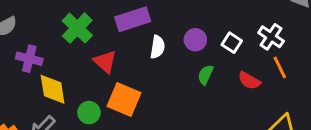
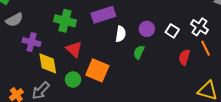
green cross: (77, 28) -> (65, 21), turned -30
red triangle: (105, 62) -> (74, 49), moved
green semicircle: (206, 75) -> (139, 52), moved
red semicircle: (249, 81) -> (184, 57), turned 77

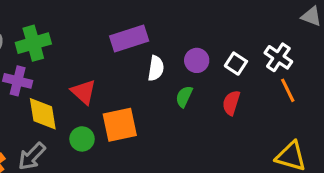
green cross: (65, 21) -> (33, 43), moved, turned -30
red semicircle: (184, 57) -> (231, 103), moved
orange square: (97, 70) -> (120, 125), turned -35

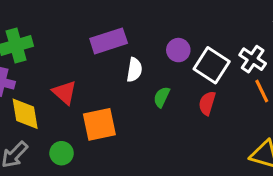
purple circle: (197, 60) -> (178, 50), moved
white square: (236, 64) -> (212, 65), size x1.6
green circle: (82, 139) -> (62, 153), moved

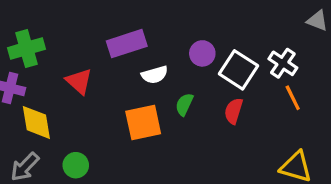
white semicircle: (134, 70) -> (155, 75), turned 65
red triangle: (65, 93) -> (79, 81), moved
orange square: (99, 124) -> (143, 122), moved

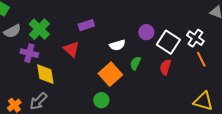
purple rectangle: (127, 44) -> (86, 25), moved, size x0.7
green cross: (26, 48) -> (39, 29), turned -30
orange square: (143, 122) -> (110, 74), turned -30
green circle: (76, 165) -> (101, 100), moved

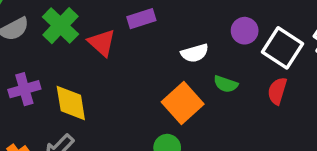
red triangle: (71, 49) -> (102, 43), moved
purple cross: (29, 53) -> (24, 89), moved, turned -30
green semicircle: (135, 63) -> (226, 84), turned -96

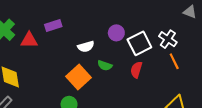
red triangle: (102, 43) -> (29, 40), turned -42
white square: (282, 48) -> (139, 43), turned 30

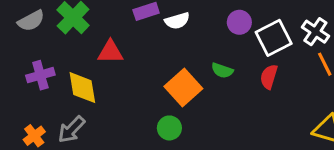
red triangle: (29, 40) -> (110, 52), moved
white semicircle: (86, 47) -> (177, 21), moved

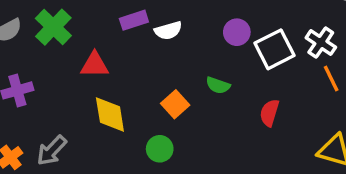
red semicircle: (269, 77) -> (269, 113), moved
yellow diamond: (82, 88) -> (110, 114), moved
orange square: (183, 88) -> (175, 104), size x0.7

